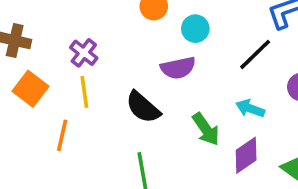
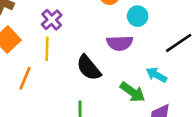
cyan arrow: (250, 108) -> (156, 75), moved
green arrow: (206, 129) -> (133, 92), turned -30

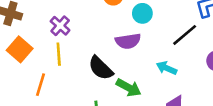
green arrow: (133, 92) -> (129, 88), moved

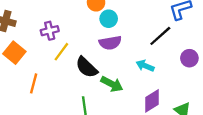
cyan circle: (142, 13) -> (109, 19), moved
purple cross: (60, 26) -> (50, 31), turned 36
yellow line: (59, 54) -> (61, 52), moved, turned 42

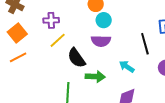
black line: (160, 36) -> (145, 44), turned -75
orange line: (34, 83) -> (18, 57), moved, turned 36
green arrow: (112, 84) -> (95, 77), turned -36

